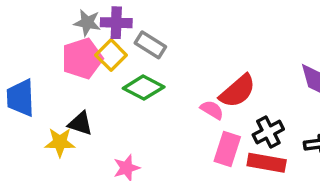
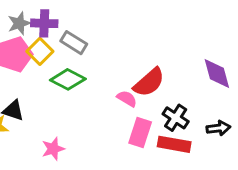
gray star: (87, 23) -> (19, 23), turned -30
black cross: (268, 132) -> (176, 118), turned -30

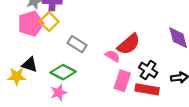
gray rectangle: (74, 43) -> (77, 44), moved
green diamond: (68, 79) -> (63, 72), moved

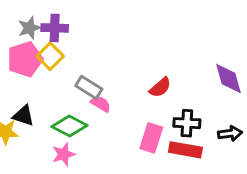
red semicircle: (129, 44) -> (160, 87), size x0.7
pink semicircle: (113, 56) -> (101, 104), moved
black cross: (148, 70) -> (187, 123), turned -30

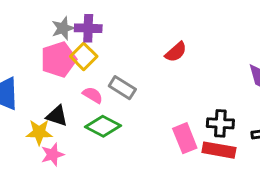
red semicircle: (160, 87) -> (176, 52), moved
pink semicircle: (101, 104) -> (93, 95), moved
pink rectangle: (151, 138) -> (185, 138), turned -40
pink star: (64, 154) -> (53, 155), moved

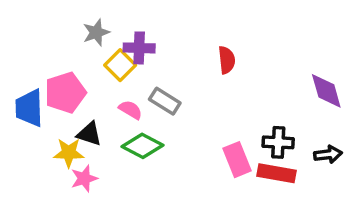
purple cross: (88, 28) -> (139, 48), moved
red semicircle: (176, 52) -> (227, 60), turned -55
pink pentagon: (58, 59) -> (65, 93), moved

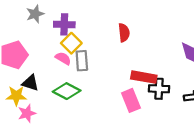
yellow square: (120, 65) -> (71, 43), moved
gray rectangle: (165, 101) -> (82, 61), turned 54
pink semicircle: (131, 110) -> (63, 58), moved
red rectangle: (276, 173) -> (144, 77), moved

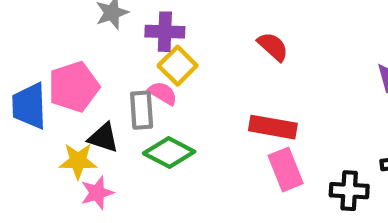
red semicircle: (124, 33) -> (273, 47), turned -42
gray rectangle: (82, 61) -> (142, 110), moved
red rectangle: (144, 77) -> (273, 127), moved
black cross: (159, 89) -> (349, 191), moved

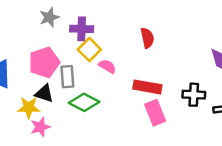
red semicircle: (273, 47) -> (147, 38), turned 36
pink pentagon: (74, 87) -> (44, 62), moved
pink semicircle: (163, 93) -> (107, 66), moved
black cross: (349, 191) -> (194, 95), moved

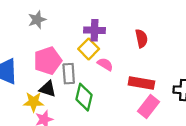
gray star: (49, 17) -> (37, 20), moved
purple cross: (82, 29) -> (95, 30), moved
green diamond: (84, 102) -> (84, 97), turned 76
pink rectangle: (155, 113) -> (149, 106), turned 60

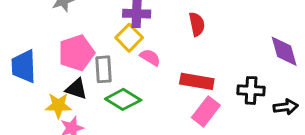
green diamond: (84, 97) -> (123, 99), turned -72

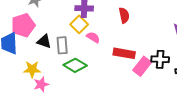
pink pentagon: (76, 53) -> (23, 25), moved
black triangle: (76, 89) -> (44, 41), moved
pink rectangle: (206, 111) -> (142, 66), moved

